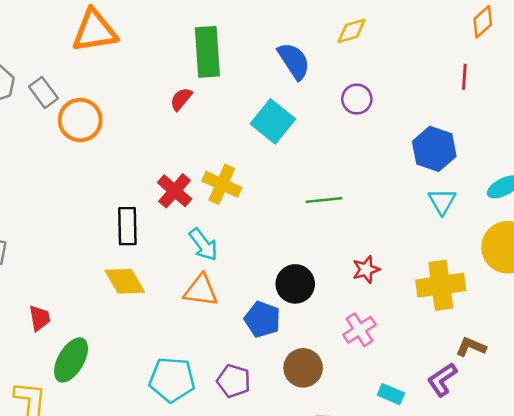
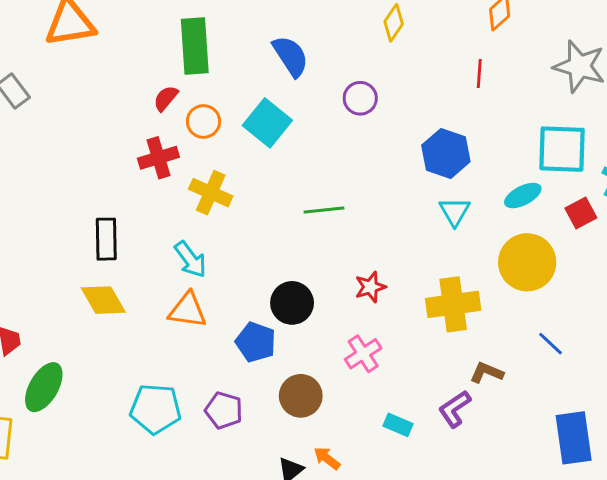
yellow diamond: (352, 31) -> (394, 23), moved, turned -40
orange circle: (80, 120) -> (203, 121), moved, size x0.7
red cross: (175, 191) -> (158, 158), moved, turned 32

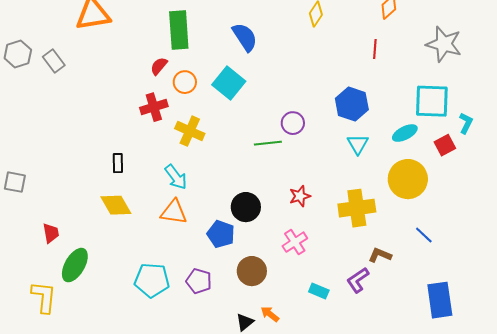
purple circle: (360, 98) -> (293, 123), moved
black rectangle: (106, 239) -> (118, 163), size x0.7

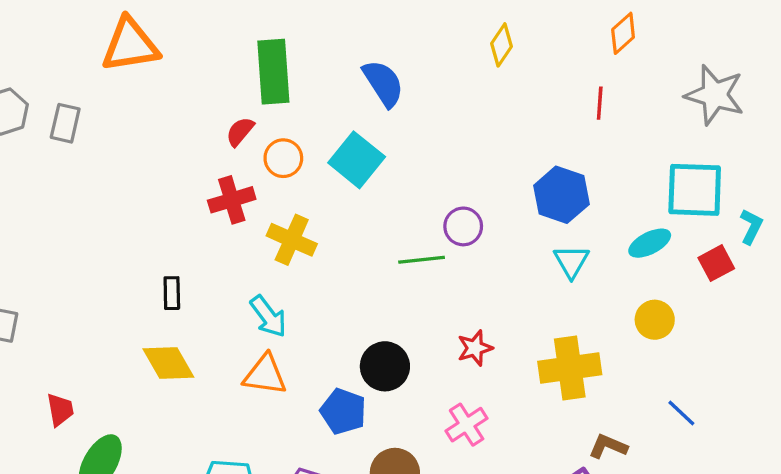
gray rectangle: (54, 61) -> (65, 123), turned 50
yellow circle: (408, 179) -> (655, 320), size x0.6

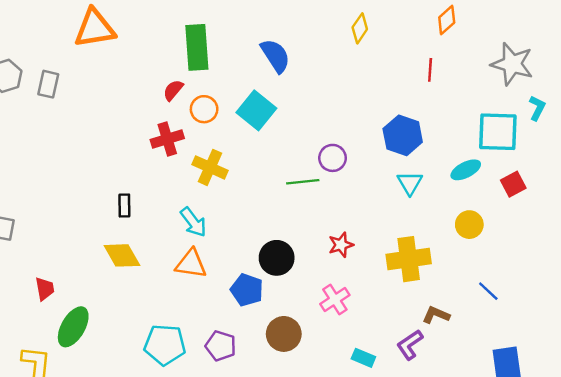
cyan L-shape: (751, 226) -> (537, 108), moved

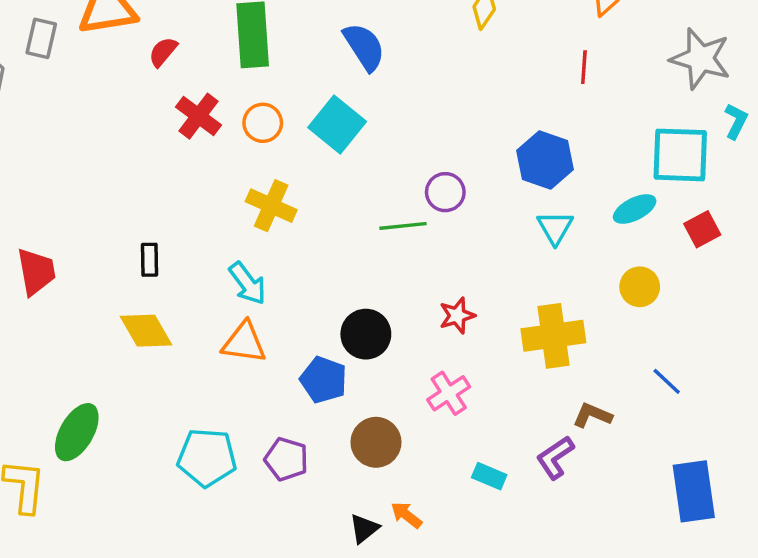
gray rectangle: (48, 84) -> (41, 38), moved
red semicircle: (173, 90) -> (163, 52), moved
red cross: (167, 139) -> (198, 116), moved, turned -36
red trapezoid: (45, 289) -> (36, 272), moved, size x1.4

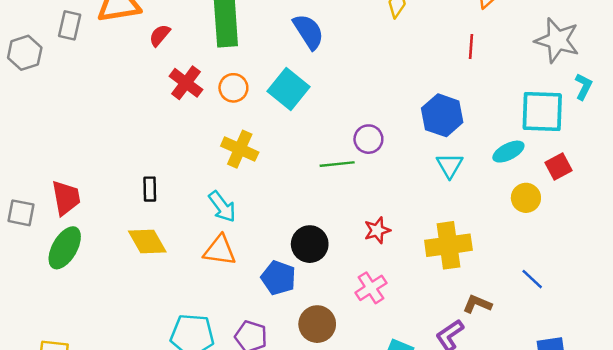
yellow circle: (640, 287) -> (526, 198), moved
green ellipse: (77, 432) -> (65, 248), moved

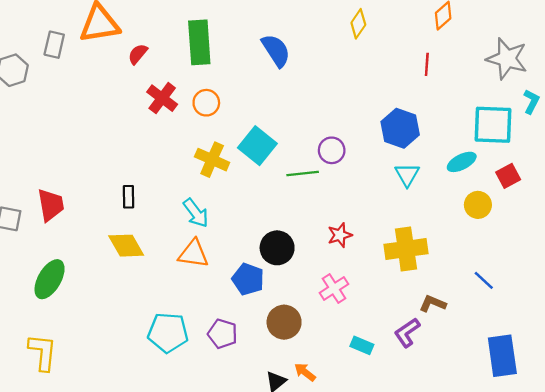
cyan square: (288, 89) -> (257, 146), moved
green ellipse: (65, 248) -> (50, 279), moved

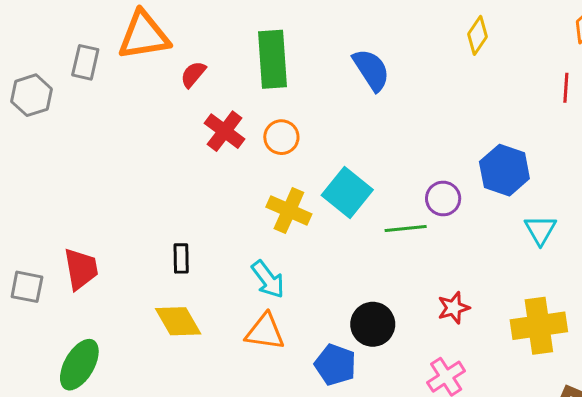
blue hexagon: (400, 128) -> (504, 170), moved

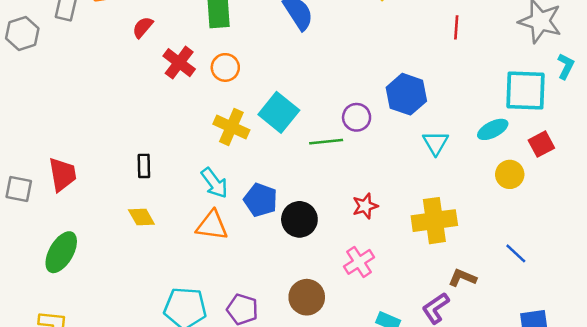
red semicircle: (193, 74) -> (143, 27), moved
yellow diamond: (178, 321) -> (141, 217), size x0.7
blue pentagon: (335, 365) -> (261, 200), moved

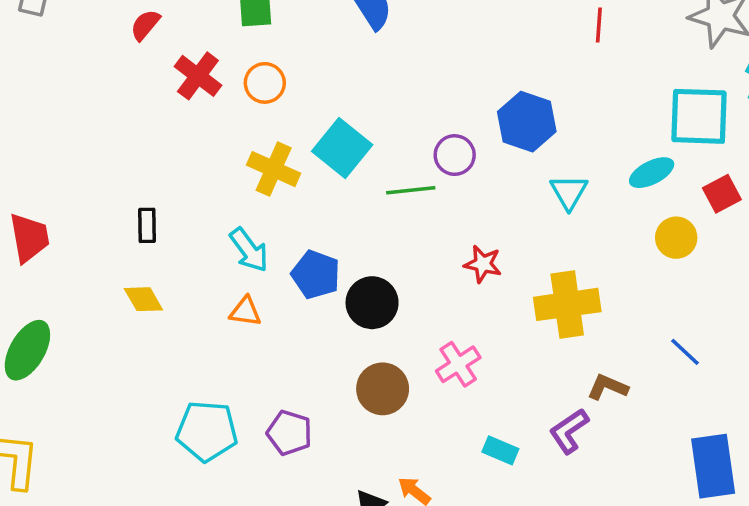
red star: (365, 206) -> (483, 264), moved, turned 30
orange triangle: (212, 225) -> (245, 311), size x0.7
brown circle: (307, 297) -> (383, 389), moved

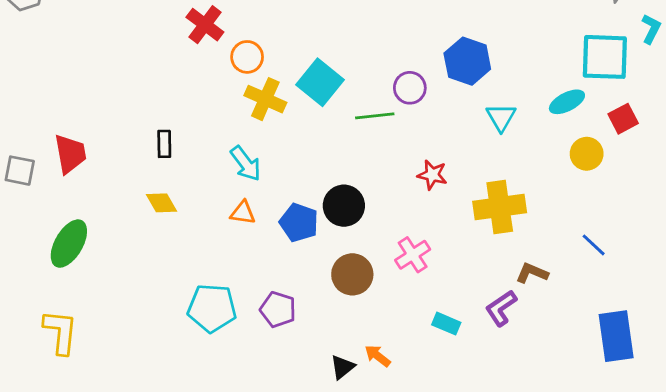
orange circle: (265, 83) -> (247, 57), moved
blue pentagon: (316, 275) -> (299, 222), moved

